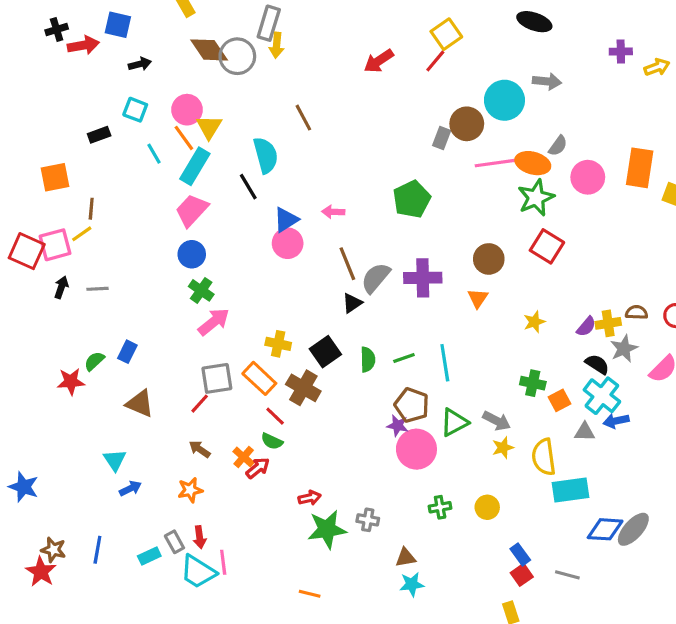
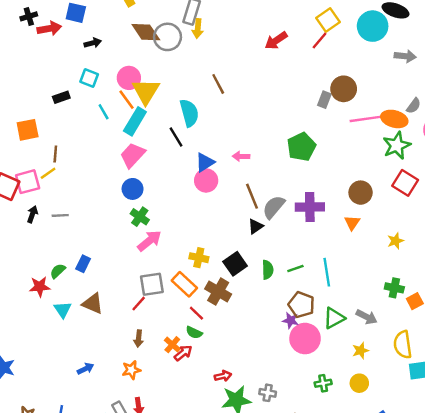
cyan circle: (504, 100) -> (373, 26), moved
yellow triangle: (209, 127) -> (146, 91), size x1.4
yellow star: (503, 448) -> (361, 351), moved
brown arrow: (200, 449) -> (139, 339), turned -119
cyan triangle: (115, 460) -> (63, 310), moved

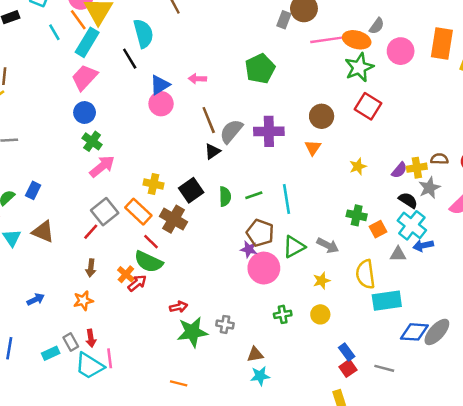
gray square: (152, 284) -> (105, 212), turned -30
green semicircle: (194, 332) -> (148, 262), size x1.6

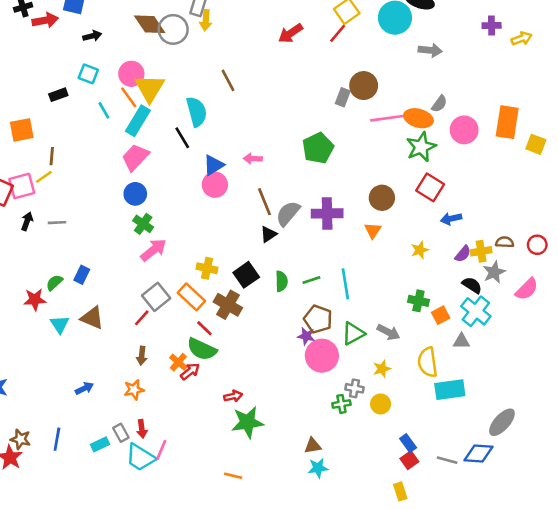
blue arrow: (423, 245) -> (451, 219), moved
gray cross: (225, 324) -> (355, 388), moved
blue diamond: (414, 332) -> (478, 454), moved
pink line: (110, 358) -> (161, 450), turned 30

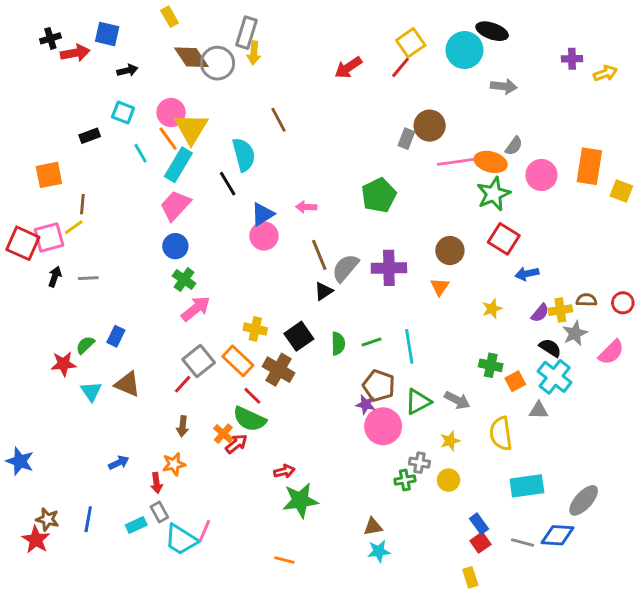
cyan rectangle: (450, 390) -> (527, 486), moved
red arrow: (142, 429) -> (156, 483), moved

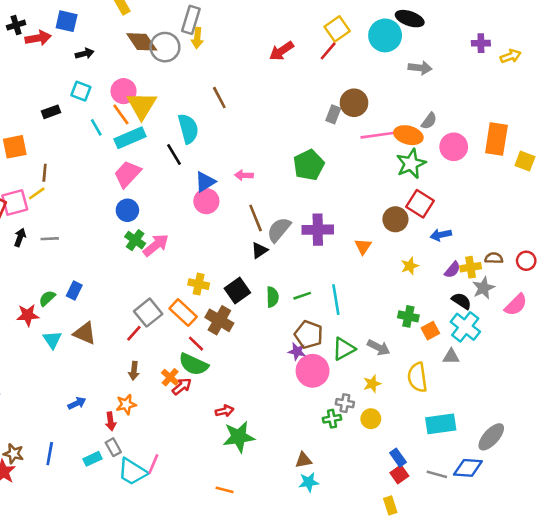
cyan rectangle: (178, 165) -> (130, 138), turned 36
brown circle: (450, 251) -> (395, 219), moved
pink arrow: (196, 309) -> (156, 245), moved

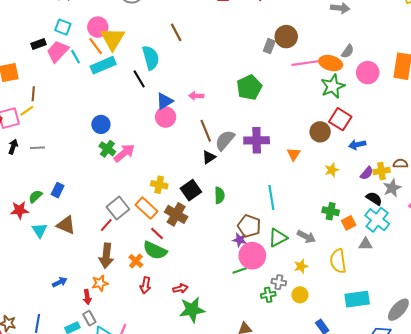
pink trapezoid: (127, 174) -> (58, 51), moved
green line: (302, 296) -> (240, 271), moved
brown arrow: (134, 371) -> (106, 256), size x1.6
red arrow: (182, 386) -> (145, 285), moved, turned 140

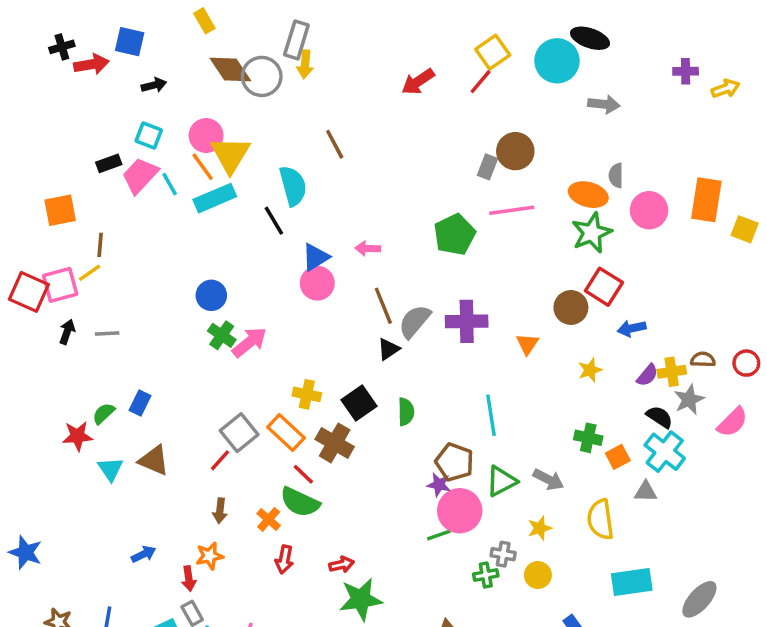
gray semicircle: (348, 51) -> (616, 175), turned 144
pink line: (305, 63) -> (512, 210), moved
brown arrow: (106, 256) -> (220, 511), size x0.6

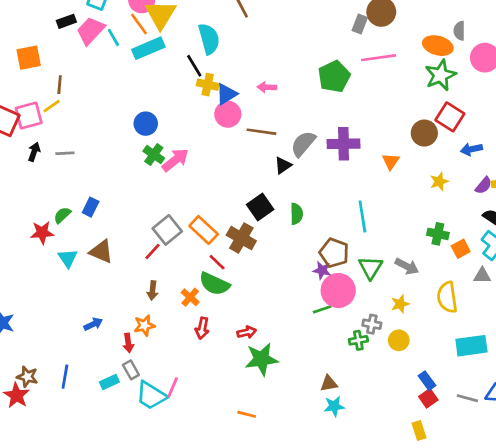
brown line: (383, 306) -> (261, 132), moved, turned -60
yellow cross: (307, 394) -> (208, 85), moved
green triangle: (501, 481) -> (370, 268), turned -30

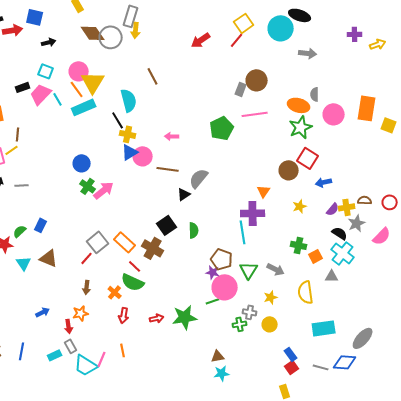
blue triangle: (226, 94) -> (130, 152), moved
purple cross: (344, 144) -> (253, 213), moved
green star: (261, 359) -> (185, 317), moved
orange line: (247, 414) -> (123, 350), moved, turned 64

